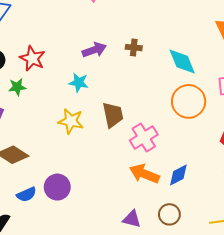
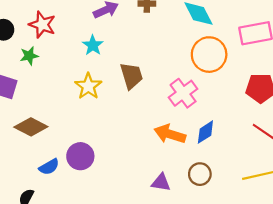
cyan star: (79, 83) -> (93, 45), turned 30
yellow star: (71, 121) -> (88, 86), turned 30
pink cross: (144, 137) -> (183, 93), moved

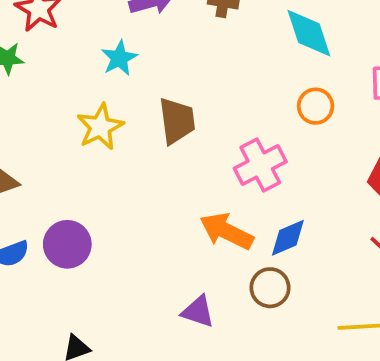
orange circle: (209, 55) -> (316, 106), size x0.6
brown circle: (200, 174) -> (270, 288), moved

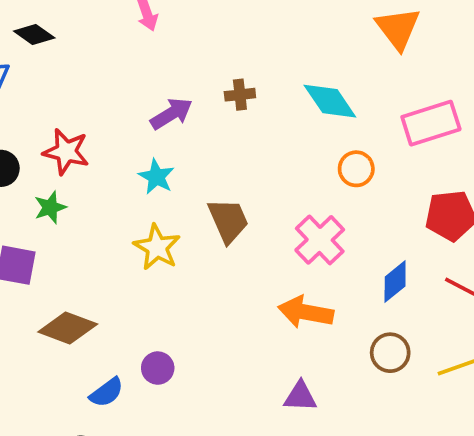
blue diamond: (288, 238) -> (395, 281), moved
purple circle: (67, 244) -> (158, 368), size x0.7
brown circle: (270, 288) -> (390, 353), moved

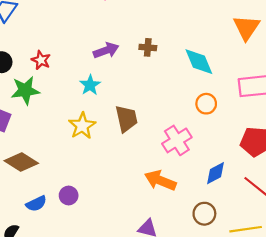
red star: (66, 152) -> (41, 60), size x0.7
green star: (50, 207) -> (25, 90), size x1.5

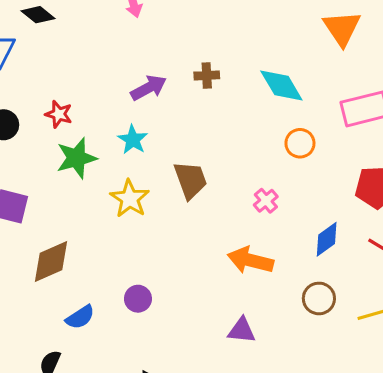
green star: (25, 90) -> (76, 158), moved
pink cross: (177, 140) -> (266, 201), size x0.6
brown diamond: (21, 162) -> (51, 261), turned -48
purple circle: (69, 195) -> (138, 299), moved

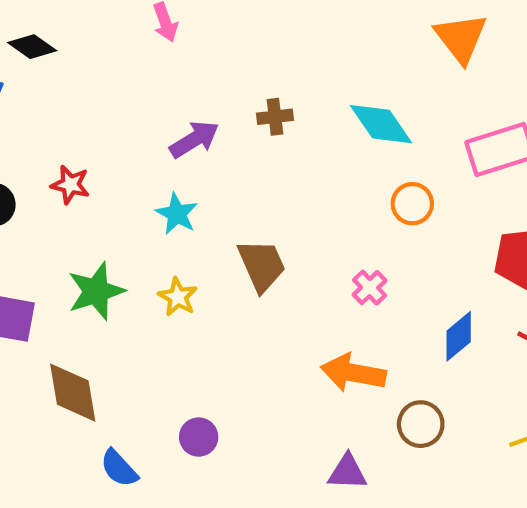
green star: (76, 158) -> (96, 291), moved
yellow star: (130, 199) -> (178, 297), size x0.7
brown diamond: (51, 261) -> (73, 393), turned -72
brown circle: (319, 298) -> (421, 424), moved
blue semicircle: (80, 317) -> (119, 468), turned 84

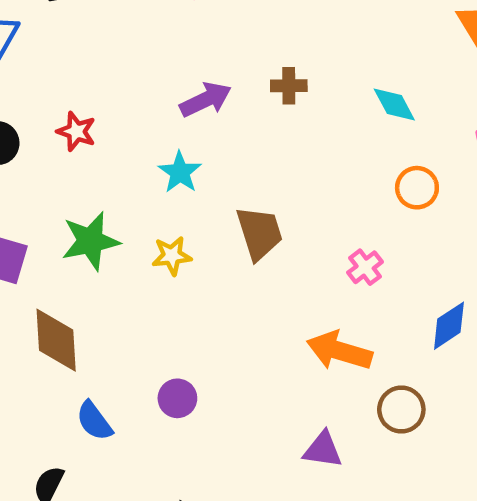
cyan diamond: (381, 124) -> (394, 105), size x0.7
yellow star: (178, 297) -> (172, 256), turned 30

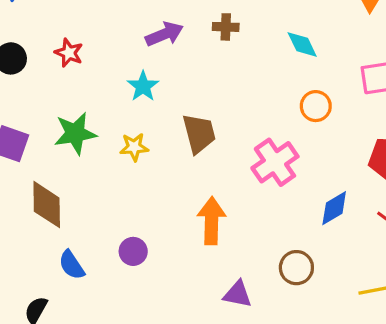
pink cross: (365, 267) -> (275, 162), size x1.8
orange arrow: (339, 351) -> (212, 221), moved, turned 72

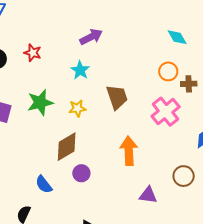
brown cross: (226, 27) -> (189, 84), moved
orange circle: (316, 106) -> (168, 71), moved
brown diamond: (47, 205) -> (67, 147), moved, turned 64

